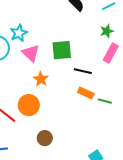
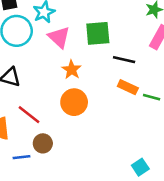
orange circle: (29, 105) -> (74, 102), moved
brown circle: (45, 138) -> (43, 143), moved

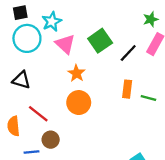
green square: (98, 33) -> (100, 41), turned -30
black line: (124, 60) -> (128, 53), moved, turned -60
orange rectangle: (128, 87) -> (127, 89), turned 72

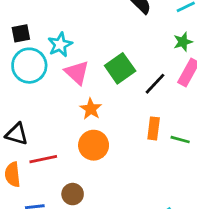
black triangle: (21, 80) -> (17, 134), moved
red line: (38, 114) -> (43, 159), turned -50
brown circle: (51, 140) -> (73, 194), moved

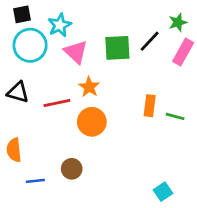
green square: (120, 68) -> (117, 48), turned 32
black line: (155, 84) -> (150, 41), moved
black triangle: (17, 134) -> (18, 92), moved
red line: (43, 159) -> (57, 103), moved

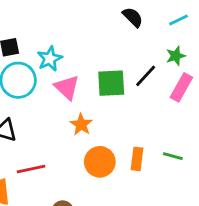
red line: (57, 103) -> (31, 169), moved
orange rectangle: (150, 106) -> (137, 159), moved
orange circle: (92, 122) -> (100, 162), moved

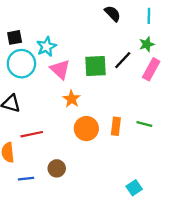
cyan line: (179, 20) -> (149, 16), turned -63

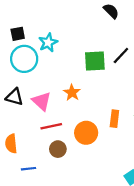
pink triangle: (60, 69) -> (42, 101), moved
orange circle: (86, 129) -> (86, 133), moved
red line: (32, 134) -> (51, 126), moved
brown circle: (57, 168) -> (58, 149), moved

